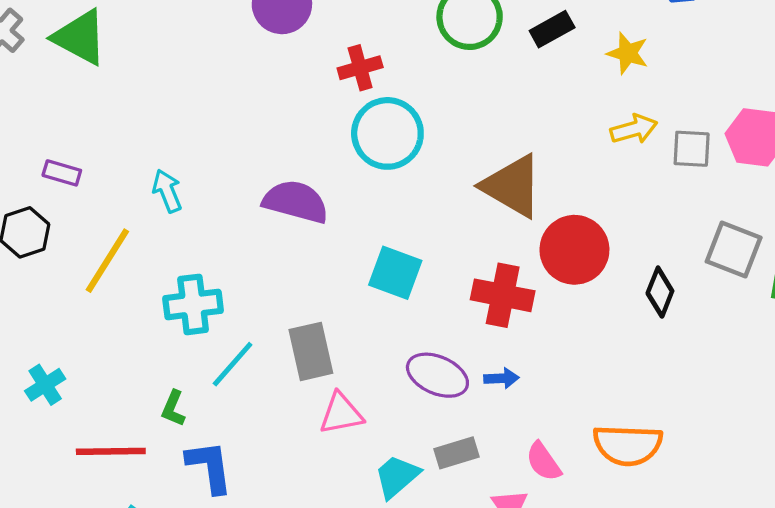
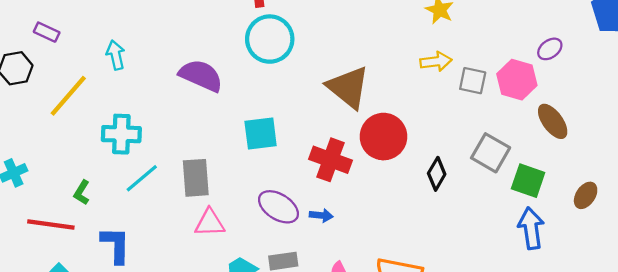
cyan square: (395, 273) -> (261, 134), turned -36
green L-shape: (173, 408) -> (82, 193), moved

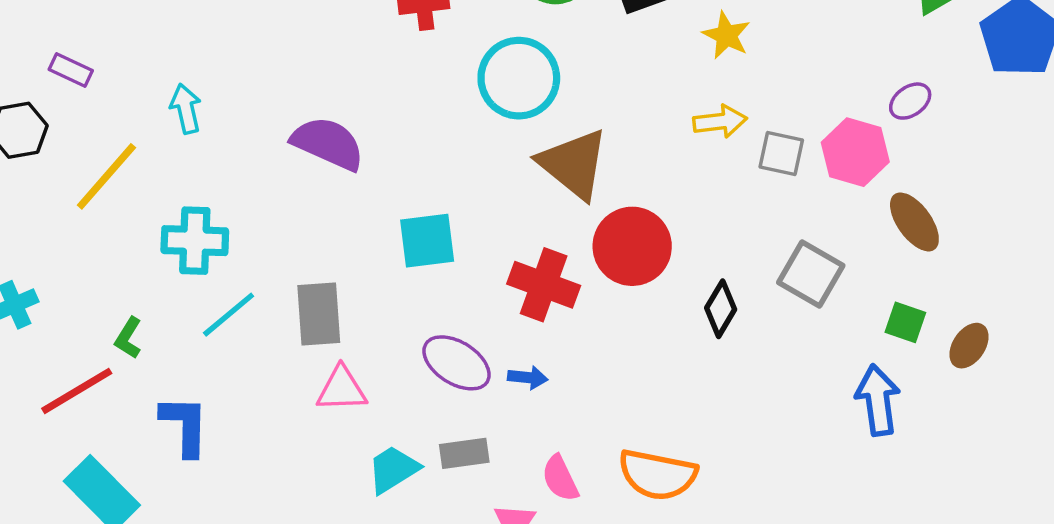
cyan circle: (270, 39) -> (519, 78), moved
green square: (528, 181) -> (905, 322), moved, size x0.7
red line: (51, 224) -> (77, 391), turned -39

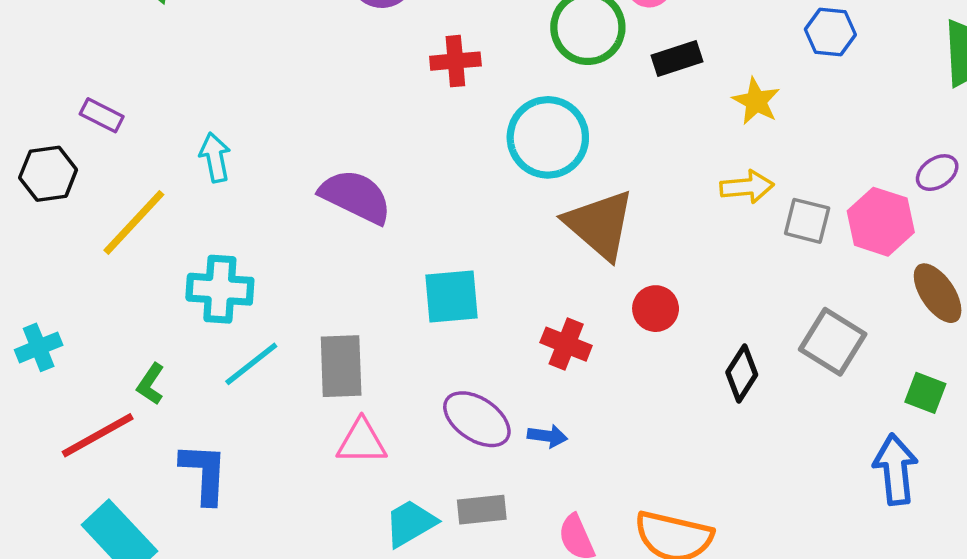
red circle: (632, 246) -> (656, 309), size x0.6
red cross: (544, 285) -> (566, 344), size x0.7

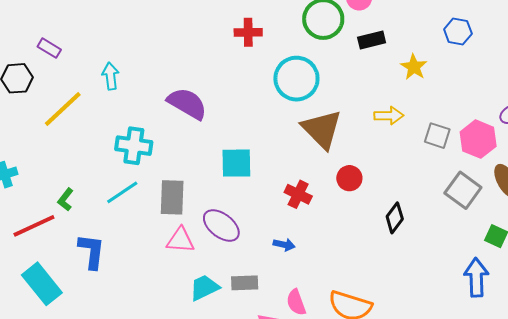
yellow arrow: (747, 187) -> (389, 116), moved
cyan cross: (220, 289) -> (134, 146), moved
gray square: (833, 342) -> (463, 190), moved
purple ellipse: (477, 419) -> (221, 226), moved

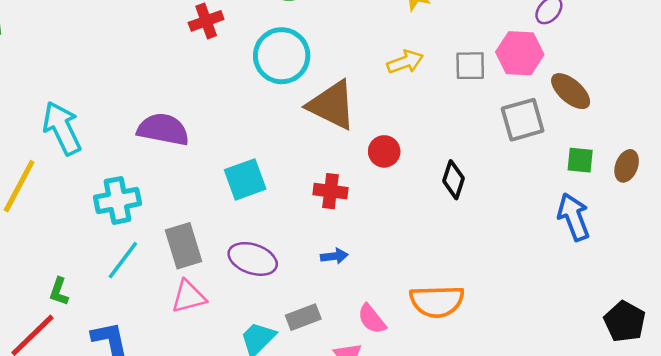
cyan arrow: (111, 76) -> (62, 128), size x1.6
gray square: (463, 190) -> (523, 120), turned -33
pink triangle: (180, 240) -> (189, 297), moved

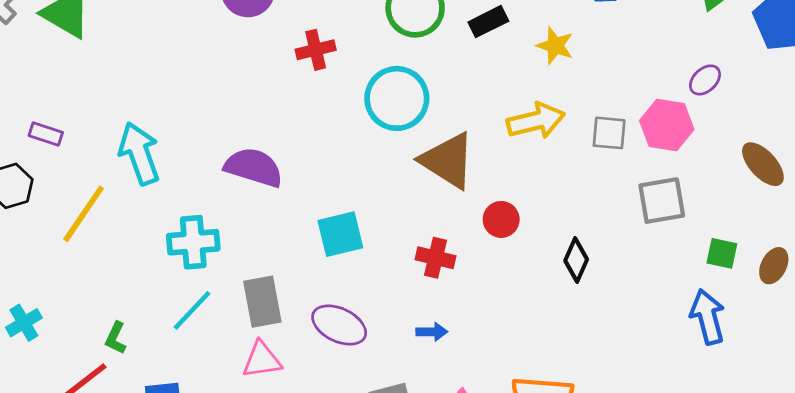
yellow arrow: (405, 62) -> (536, 121), size x1.4
brown ellipse: (571, 91) -> (763, 164), moved

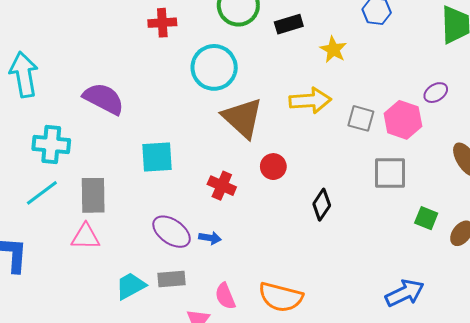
blue arrow: (708, 317) -> (405, 293), moved, turned 69
purple ellipse: (339, 325) -> (172, 232), moved

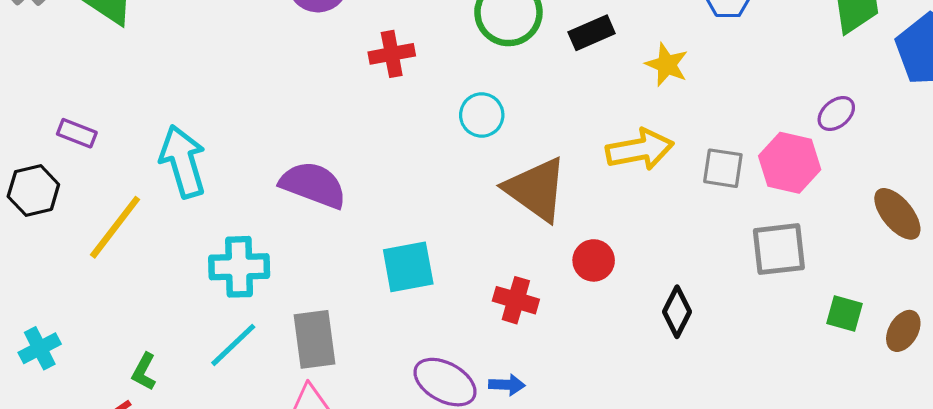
cyan circle: (214, 67) -> (482, 115), size x0.6

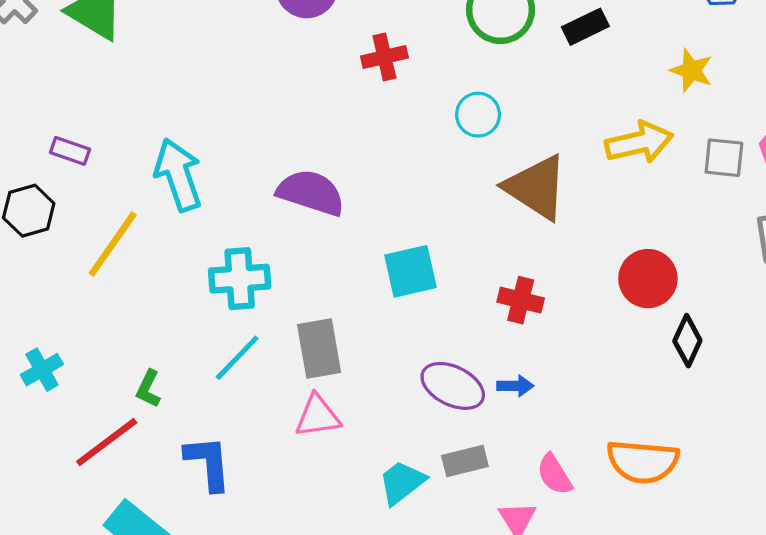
yellow star: (667, 65) -> (691, 71), moved
red circle: (594, 260) -> (648, 279), moved, size x1.4
black diamond: (677, 312) -> (687, 341), moved

